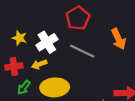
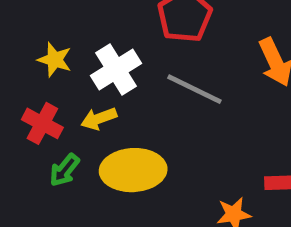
red cross: (14, 66) -> (42, 123), turned 35

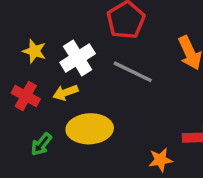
green arrow: (64, 170) -> (41, 144), moved

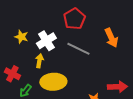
yellow arrow: (65, 93) -> (39, 61), turned 120
red cross: (26, 96) -> (12, 74), moved

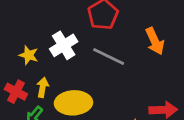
yellow star: (21, 37) -> (29, 55), moved
yellow arrow: (39, 61) -> (43, 87), moved

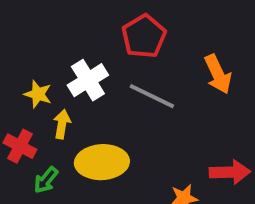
yellow arrow: (43, 87) -> (62, 124), moved

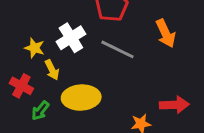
yellow arrow: (62, 124) -> (52, 70), turned 144

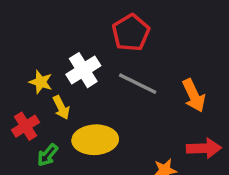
orange arrow: (166, 33) -> (194, 96), moved
red cross: (21, 86) -> (25, 126), turned 30

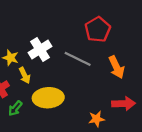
red pentagon: (131, 33) -> (98, 29), moved

